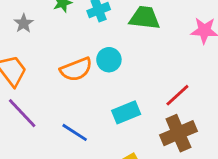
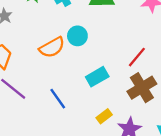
blue line: (75, 132) -> (58, 99), turned 30

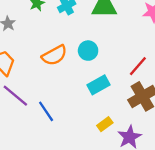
cyan circle: (77, 36) -> (88, 51), moved
blue line: (58, 99) -> (46, 111), moved

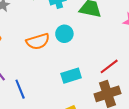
cyan circle: (88, 51) -> (64, 34), moved

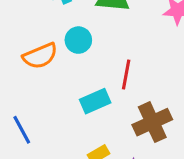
red line: (109, 66) -> (126, 74), moved, turned -36

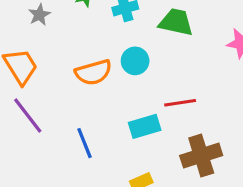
red line: (126, 74) -> (180, 103), turned 64
blue line: (22, 130) -> (85, 143), moved

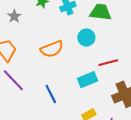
cyan circle: (135, 61) -> (86, 38), moved

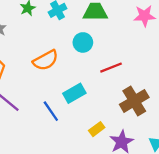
cyan rectangle: (87, 80) -> (74, 93), moved

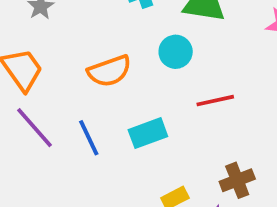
brown cross: (134, 101) -> (237, 180), moved, size x0.7
blue line: (51, 111) -> (89, 138), moved

